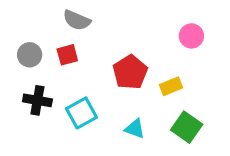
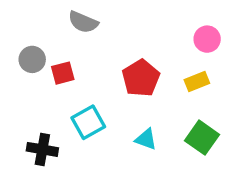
red square: (67, 55) -> (63, 73), moved
yellow rectangle: (171, 86) -> (197, 82), moved
black cross: (37, 100) -> (42, 149), moved

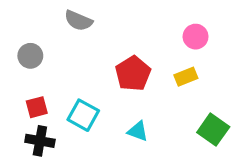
red square: (63, 73) -> (37, 107), moved
cyan square: (88, 122) -> (83, 115), turned -32
green square: (202, 138) -> (213, 130), moved

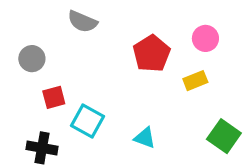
red pentagon: (133, 73) -> (152, 54), moved
red square: (37, 107) -> (54, 97), moved

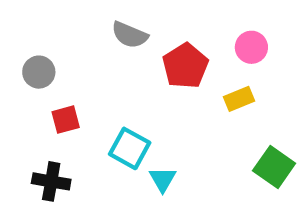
gray semicircle: (82, 22) -> (130, 35), moved
cyan square: (88, 121) -> (130, 148), moved
cyan triangle: (145, 138) -> (163, 179), moved, turned 40

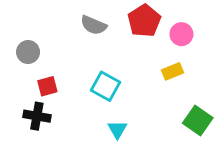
red pentagon: (185, 66) -> (144, 21), moved
cyan square: (130, 148) -> (105, 86), moved
black cross: (51, 181) -> (37, 116), moved

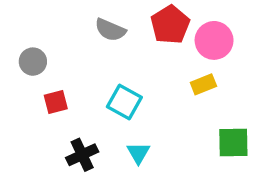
pink circle: (181, 34) -> (214, 40), size x1.4
black cross: (37, 116) -> (82, 155), moved, turned -35
green square: (198, 121) -> (233, 142), turned -36

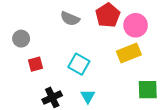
yellow rectangle: (203, 84) -> (129, 53), size x1.5

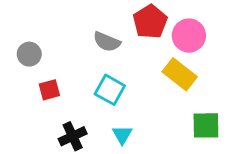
gray semicircle: (70, 19) -> (107, 42), moved
yellow rectangle: (129, 53) -> (180, 74), turned 60

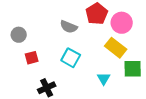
green square: (206, 125) -> (133, 69), moved
cyan triangle: (122, 135) -> (104, 79), moved

